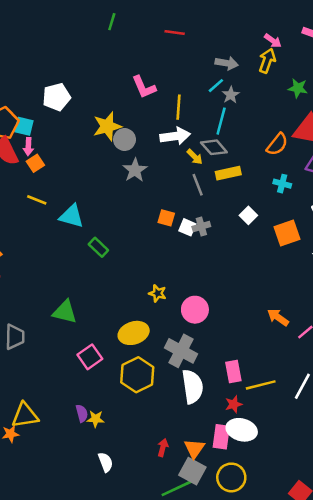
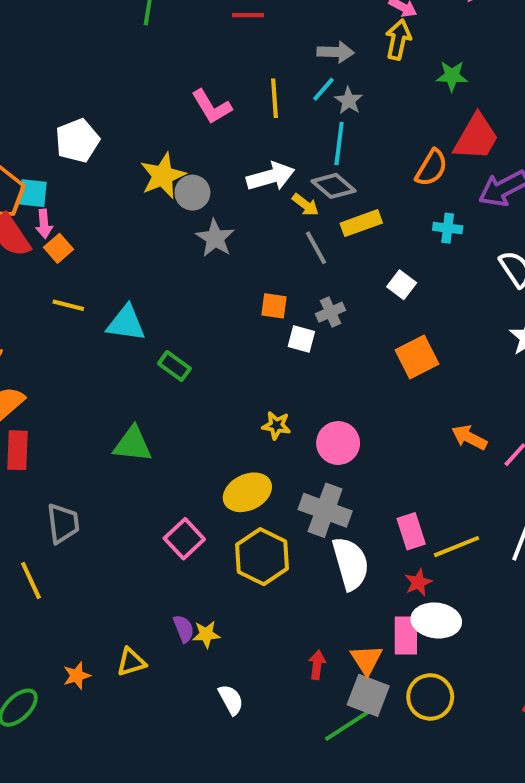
yellow line: (179, 107) -> (275, 98), moved
white square: (187, 227) -> (301, 339), moved
orange square: (287, 233) -> (417, 357), moved
green triangle: (65, 312) -> (133, 444), moved
yellow triangle: (25, 415) -> (131, 662), moved, size x0.7

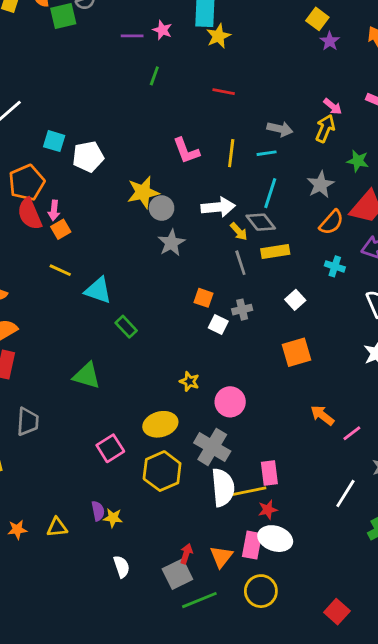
cyan line: (323, 89) -> (267, 153), turned 30
gray star: (349, 101) -> (320, 185), moved, size x1.4
cyan square: (33, 193) -> (54, 141), moved
yellow line: (457, 547) -> (249, 491), moved
gray square: (368, 695) -> (177, 574), moved, turned 32

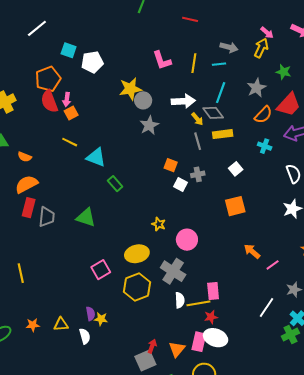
gray trapezoid: (28, 422) -> (47, 217), moved
white semicircle: (223, 487) -> (180, 300), size x0.6
white semicircle: (122, 567) -> (85, 336), moved

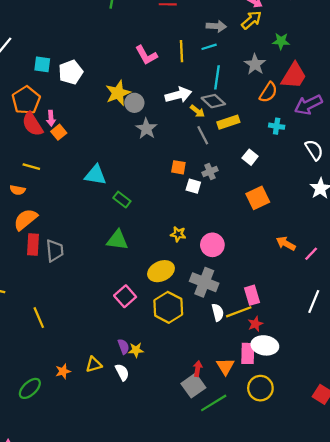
yellow arrow: (261, 48) -> (252, 20), turned 36
yellow line: (70, 142) -> (31, 167), moved
green triangle: (86, 217) -> (117, 240), moved

